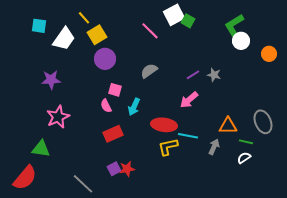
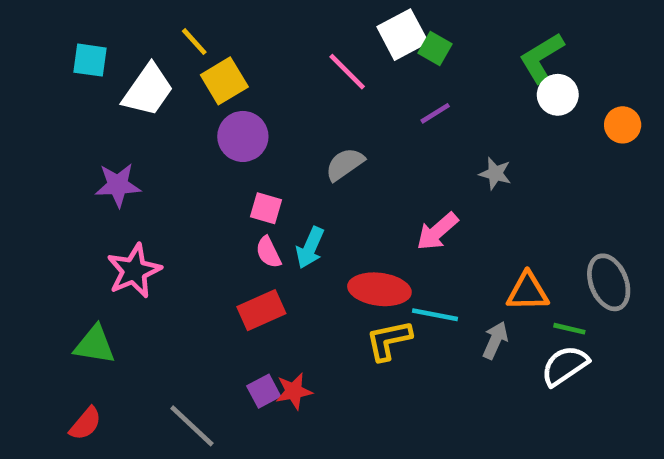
purple line: (193, 75) -> (435, 113), moved
pink semicircle: (106, 106) -> (268, 252), moved
white semicircle: (244, 158) -> (565, 366), size x1.5
red semicircle: (25, 178) -> (85, 424), moved, size x0.6

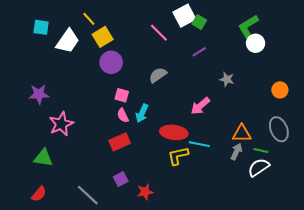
orange circle: (623, 125) -> (280, 90), moved
purple star: (118, 185) -> (39, 94), moved
gray arrow: (495, 340) -> (236, 152), moved
red star: (294, 391) -> (145, 192), moved

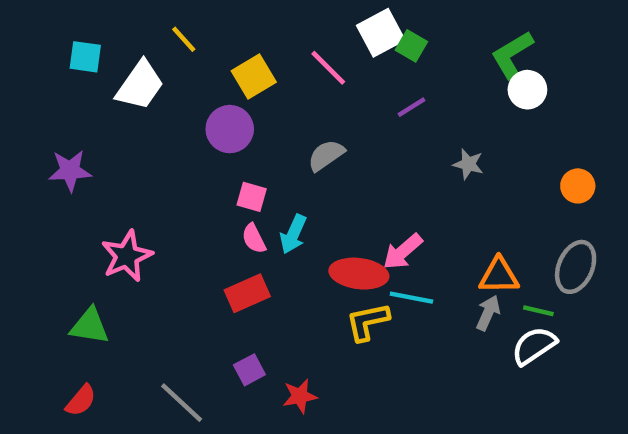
yellow square: (103, 37) -> (254, 77), moved
purple star: (39, 94) -> (70, 171), moved
pink arrow: (200, 106) -> (403, 252), moved
gray ellipse: (279, 129) -> (576, 267), turned 45

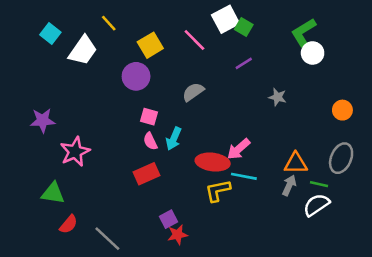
cyan square: (85, 57) -> (50, 34), turned 30
purple star: (70, 171) -> (43, 120), moved
purple square: (249, 370) -> (168, 219), moved
red semicircle: (81, 400) -> (69, 224), moved

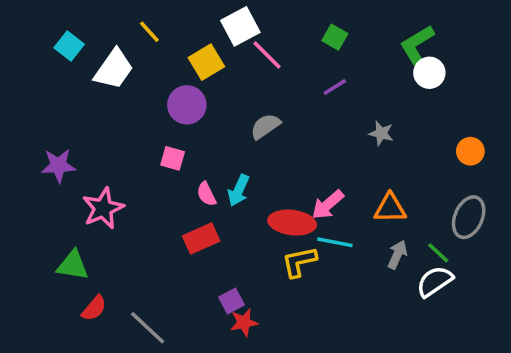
white square: (226, 19) -> (240, 26), moved
pink square: (149, 117) -> (173, 158), moved
orange triangle: (296, 163) -> (390, 208), moved
green line: (319, 184) -> (438, 253), turned 30

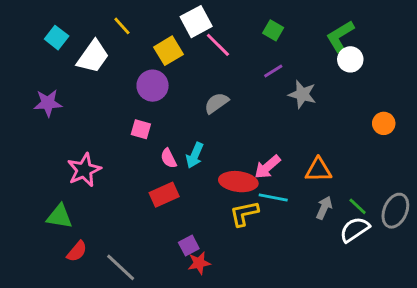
gray star: (381, 133) -> (302, 94), moved, size x1.4
purple star: (58, 165) -> (48, 103), moved
gray ellipse: (469, 217) -> (395, 211), moved

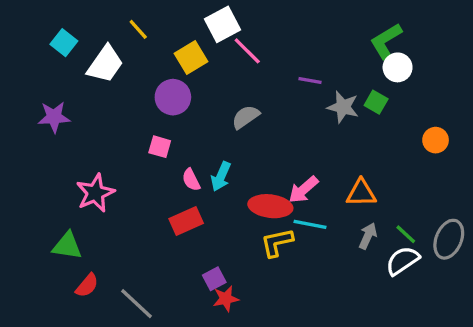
green square: (273, 30) -> (376, 102), moved
purple line: (273, 71) -> (310, 81), turned 42

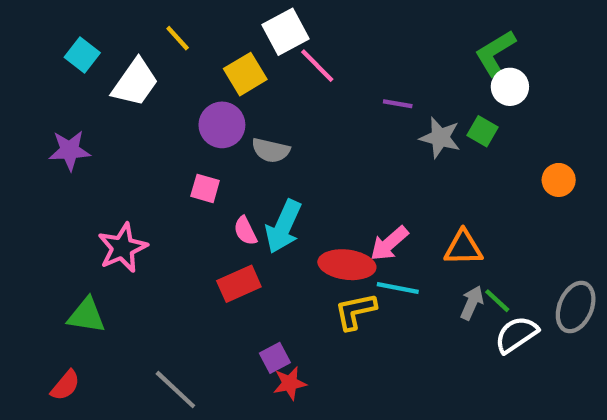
gray semicircle: (246, 117) -> (271, 150), moved, turned -132
cyan arrow: (221, 176) -> (283, 227), size x1.4
green line: (406, 234) -> (497, 301), moved
red semicircle: (87, 285) -> (65, 385), moved

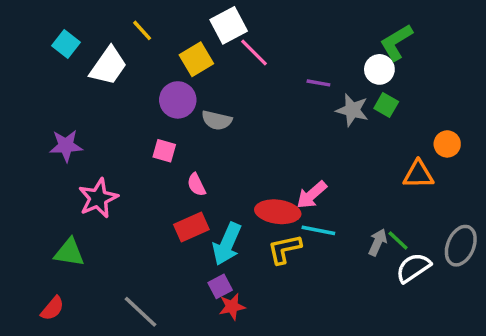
white circle: (510, 87) -> (379, 69), moved
purple star: (70, 150) -> (66, 146), moved
cyan arrow: (283, 227) -> (227, 244), moved
orange triangle: (463, 248) -> (418, 174), moved

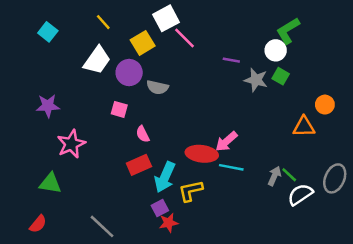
white trapezoid: (108, 66) -> (97, 60), moved
yellow L-shape: (285, 249) -> (191, 191), moved

